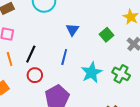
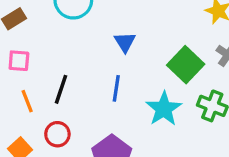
green square: (107, 35) -> (186, 65), moved, size x1.5
red circle: (35, 75) -> (57, 134), moved

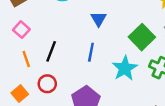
pink square: (19, 61) -> (21, 30), turned 35

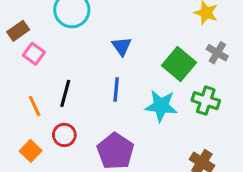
pink square: (21, 30) -> (34, 54), moved
cyan star: (125, 68) -> (161, 106), turned -30

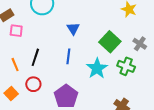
gray cross: (217, 53) -> (140, 44), moved
pink square: (34, 54) -> (16, 31), turned -32
cyan star: (161, 106) -> (97, 68), turned 30

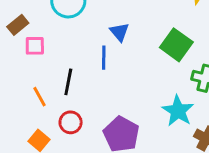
blue line: (68, 56) -> (104, 58), moved
cyan star: (97, 68) -> (178, 111), moved

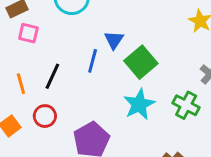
green square: (176, 45) -> (141, 62), moved
cyan star: (178, 111) -> (139, 104), moved

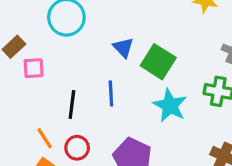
blue line: (93, 61) -> (111, 94), moved
orange line: (21, 84) -> (45, 138), moved

